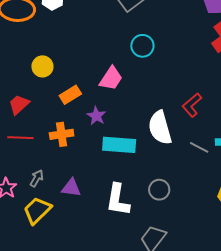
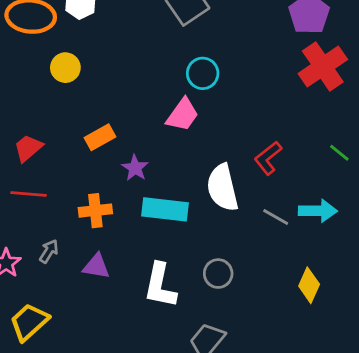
yellow circle: (42, 66) -> (65, 68), moved
pink trapezoid: (111, 78) -> (183, 115), moved
orange cross: (62, 134) -> (95, 211), moved
yellow trapezoid: (37, 210) -> (29, 322), moved

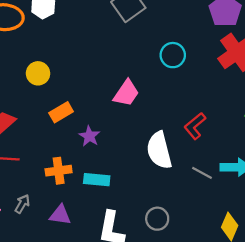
yellow circle: (65, 68) -> (38, 73), moved
cyan circle: (203, 73) -> (173, 55), moved
cyan rectangle: (165, 209) -> (97, 180), moved, size x0.7

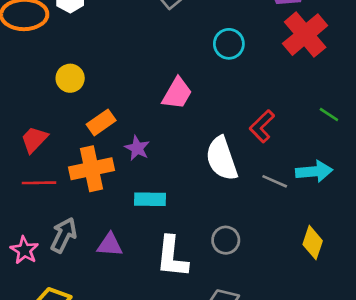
orange cross: (59, 171) -> (91, 169), moved, size x1.4
gray arrow: (22, 204) -> (64, 235), size x1.5

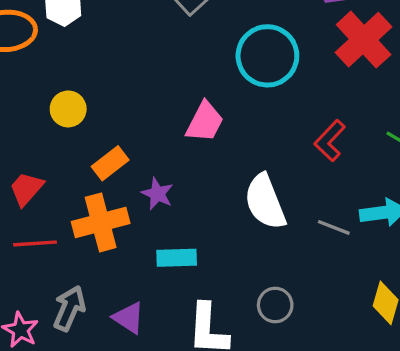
cyan circle: (229, 44) -> (267, 56), size x1.6
red L-shape: (262, 126) -> (330, 141), moved
purple triangle: (110, 245) -> (129, 318), turned 32

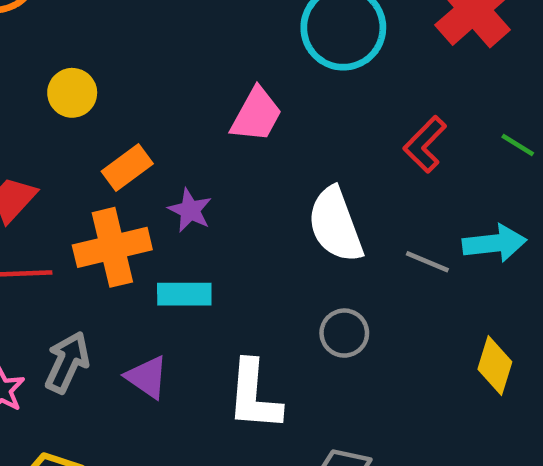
cyan rectangle: (177, 258) -> (184, 294), moved
gray circle: (275, 305) -> (344, 333), moved

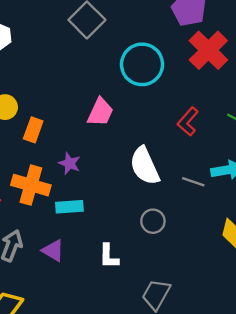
orange rectangle: (127, 168) -> (33, 130), moved, turned -30
orange cross: (112, 247) -> (31, 185), turned 33
white L-shape: (254, 395) -> (109, 256), size x0.7

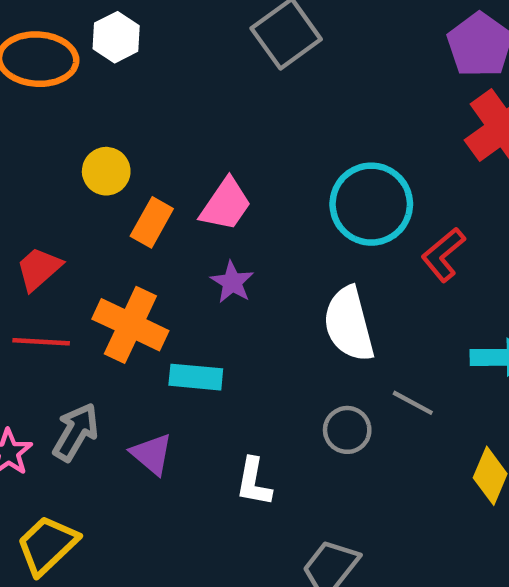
cyan circle: (142, 64) -> (371, 204), moved
pink trapezoid: (100, 112) -> (226, 205), moved
purple star: (70, 163) -> (232, 282), moved
gray line: (193, 182) -> (413, 403), moved

